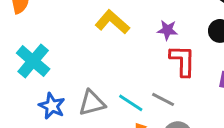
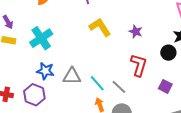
purple star: (167, 30) -> (136, 32), moved
blue star: (52, 106) -> (45, 71), turned -30

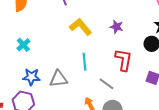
cyan cross: (41, 38) -> (23, 45), size x0.6
cyan line: (97, 83) -> (84, 62), moved, turned 42

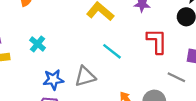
cyan line: (84, 62) -> (112, 51), turned -36
gray line: (107, 84) -> (176, 77), moved

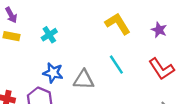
red L-shape: (157, 41) -> (161, 69), turned 128

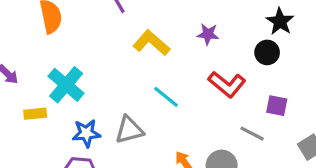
cyan cross: (49, 35) -> (66, 85), size x1.6
yellow rectangle: (12, 36) -> (35, 114), moved

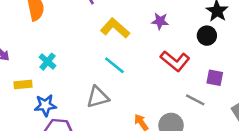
cyan cross: (66, 85) -> (48, 62), size x0.6
cyan line: (166, 97) -> (114, 65), moved
blue star: (86, 133) -> (45, 105), moved

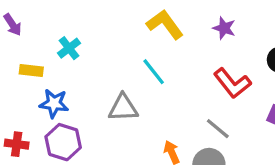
gray line: (195, 100) -> (218, 129), moved

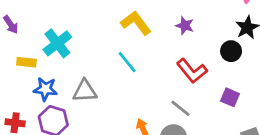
cyan cross: (69, 48) -> (57, 43), size x1.5
gray triangle: (123, 108) -> (85, 91), moved

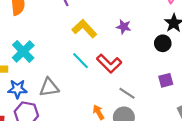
red L-shape: (192, 71) -> (109, 64), moved
purple square: (230, 97) -> (166, 80), turned -32

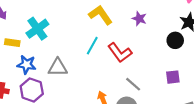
cyan line: (81, 61) -> (92, 46), turned 66

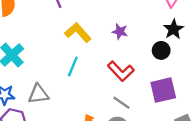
red L-shape: (120, 53) -> (121, 71), moved
purple square: (173, 77) -> (163, 90), size x1.6

